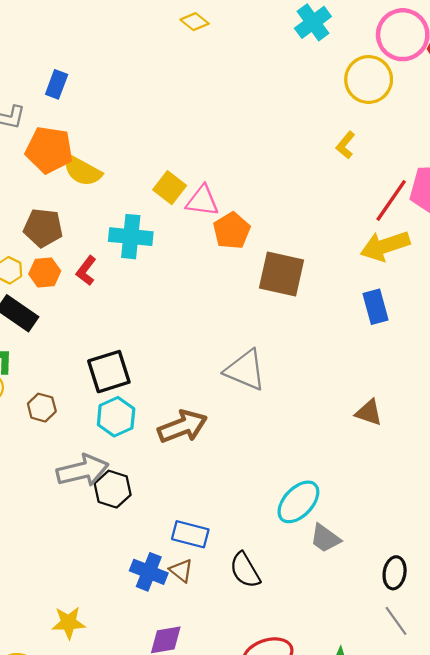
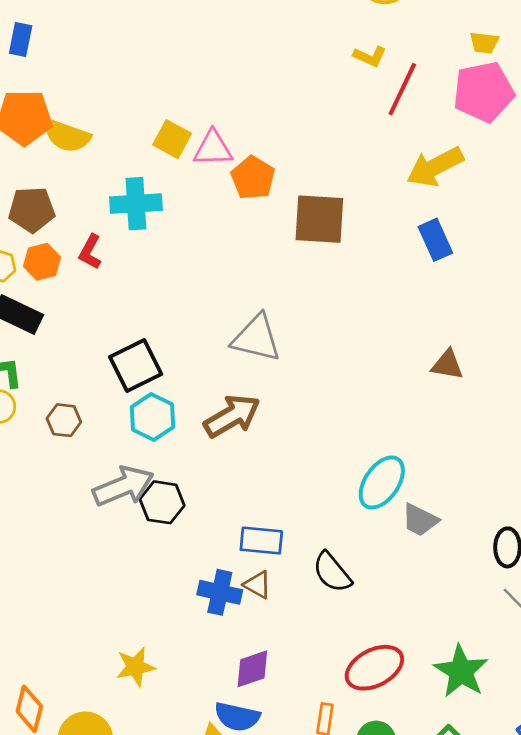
yellow L-shape: (345, 145) -> (370, 56), turned -96
red line: (391, 200) -> (402, 89), moved
gray triangle: (245, 370) -> (256, 338), moved

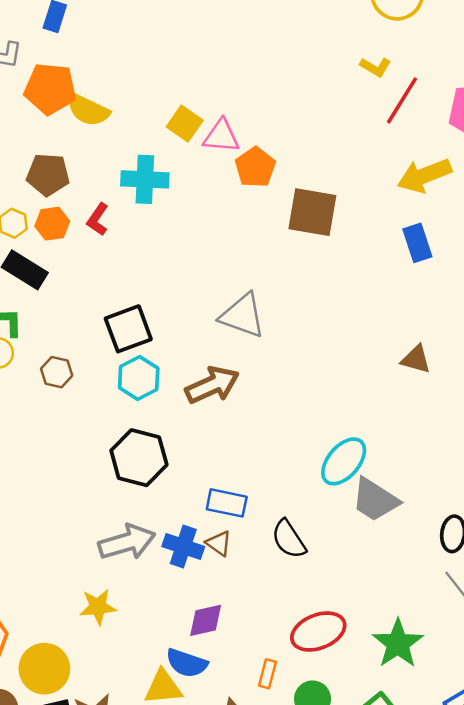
gray arrow: (123, 486) -> (127, 542), moved
black hexagon: (162, 502) -> (139, 458), size x1.4
gray trapezoid: (420, 520) -> (375, 500), size x1.4

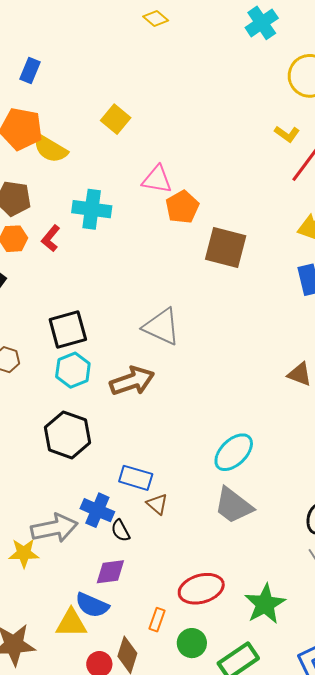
yellow square: (185, 124) -> (116, 119), moved
gray trapezoid: (375, 500) -> (233, 505), moved
black semicircle: (289, 539) -> (120, 531), moved, size x0.7
gray arrow: (127, 542) -> (54, 528), moved
brown triangle: (219, 543) -> (157, 504), moved

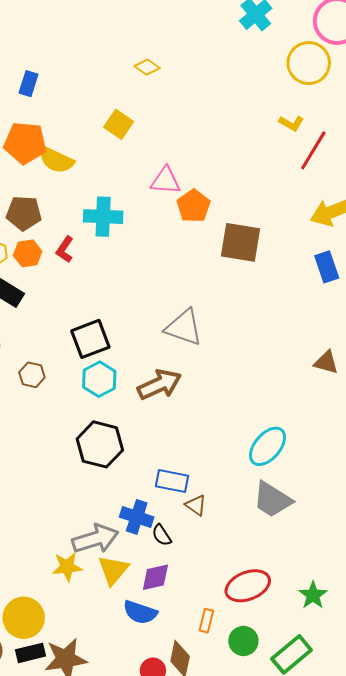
yellow diamond: (156, 19) -> (147, 67), moved
green star: (265, 604) -> (313, 595), size x0.7
yellow triangle: (71, 623) -> (113, 570), moved, turned -44

